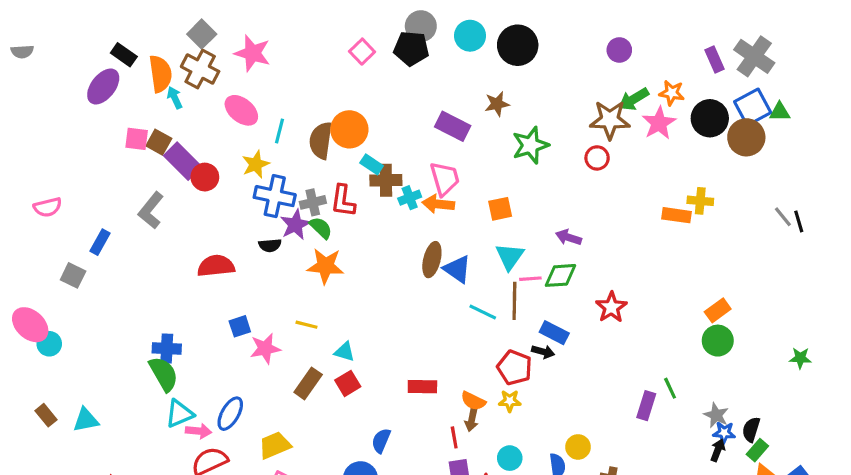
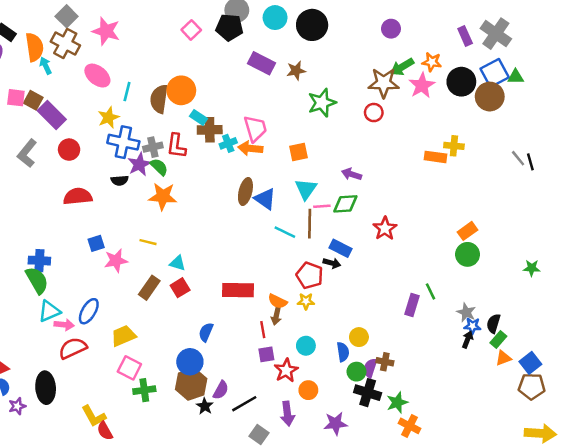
purple rectangle: (453, 126) -> (261, 63), moved
red circle: (205, 177) -> (69, 150), moved
red rectangle: (422, 387) -> (238, 290), size x1.4

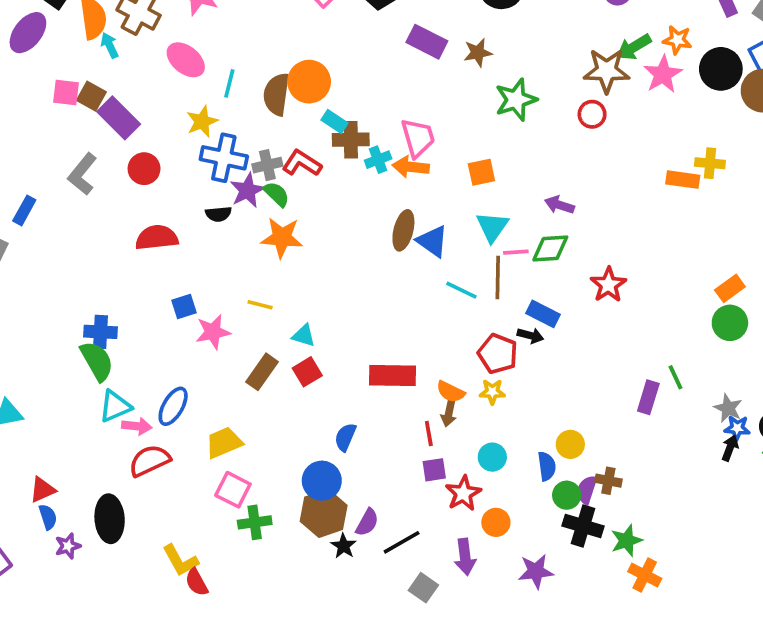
red L-shape: (176, 146) -> (302, 163), turned 115

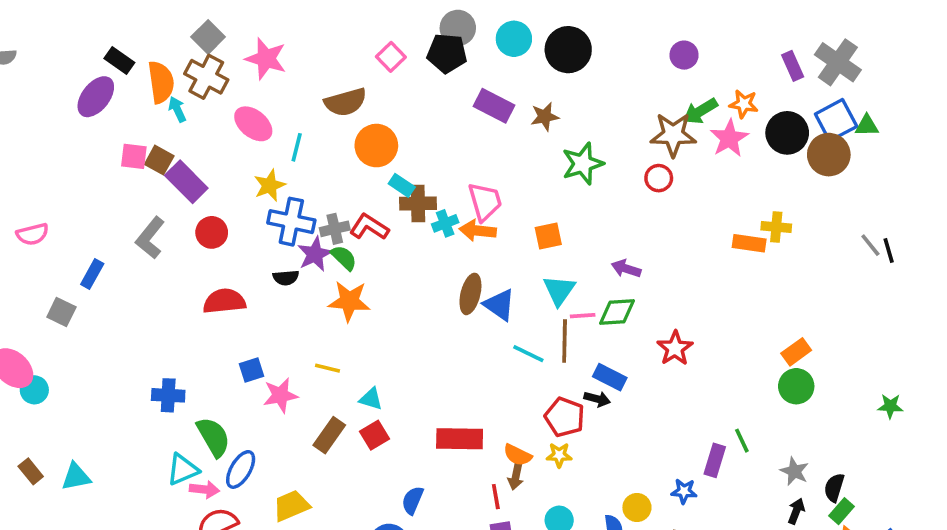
brown semicircle: (276, 94) -> (346, 102), moved, turned -114
green semicircle: (97, 361) -> (213, 437), moved
blue star: (737, 428) -> (684, 491), moved

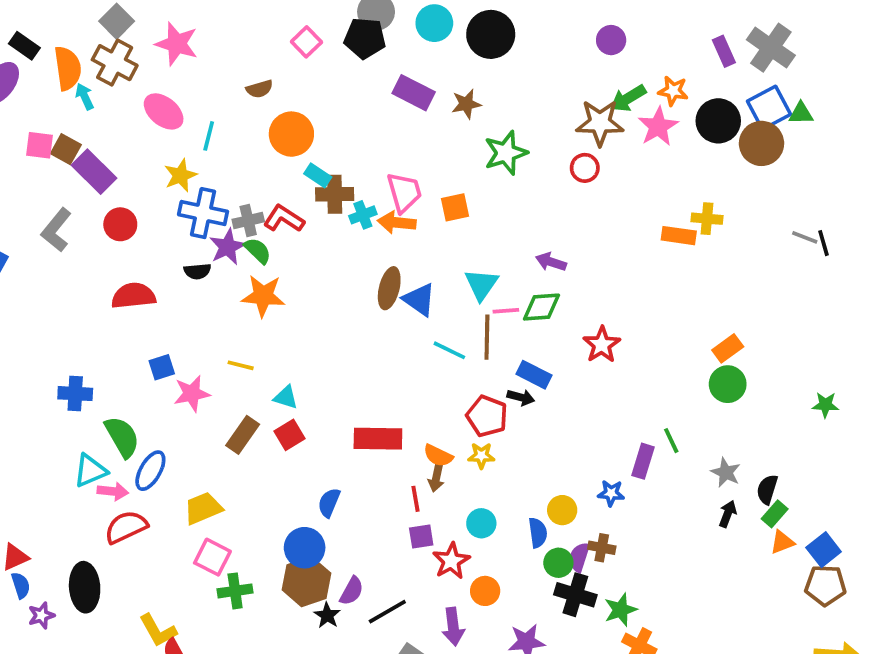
brown semicircle: (346, 102) -> (259, 89), size x0.6
orange square: (548, 236) -> (455, 207), moved
gray line: (870, 245) -> (805, 237), turned -30

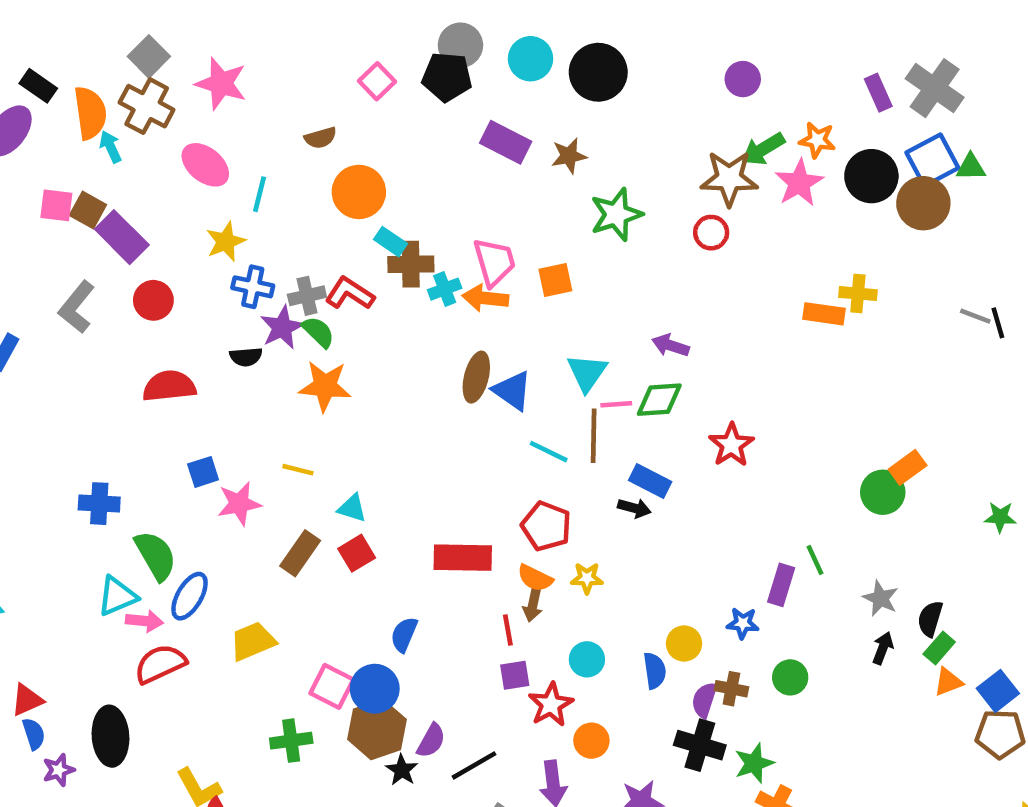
blue cross: (203, 213) -> (253, 287), size x0.7
orange rectangle: (728, 348) -> (908, 467), moved
red pentagon: (487, 416) -> (546, 526), moved
pink square: (212, 557) -> (332, 686), moved
green circle: (558, 563) -> (790, 677), moved

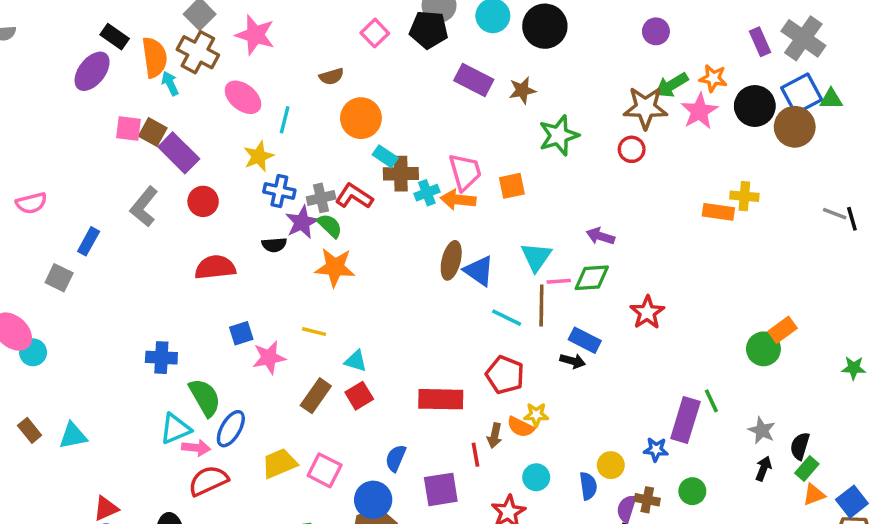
orange semicircle: (535, 578) -> (521, 427), moved
purple rectangle: (781, 585) -> (685, 420), size x1.4
purple square: (515, 675) -> (441, 489), moved, size x1.5
pink square: (332, 686) -> (325, 470), moved

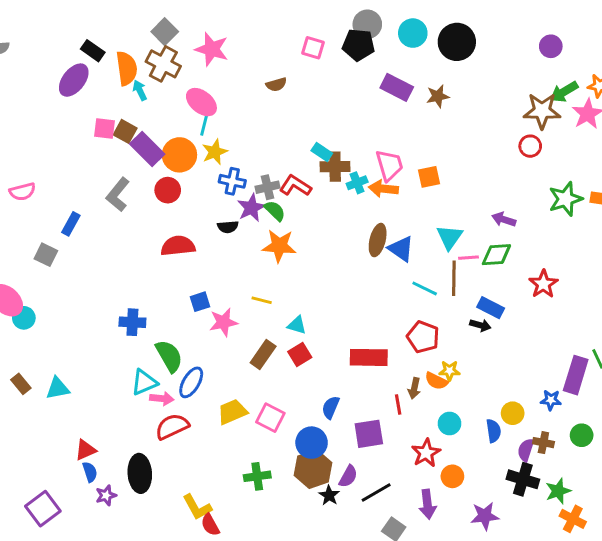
pink square: (375, 33) -> (313, 48), turned -30
orange circle: (361, 118) -> (179, 155), moved
cyan line: (285, 120) -> (204, 124), moved
green star: (559, 135) -> (565, 199), moved

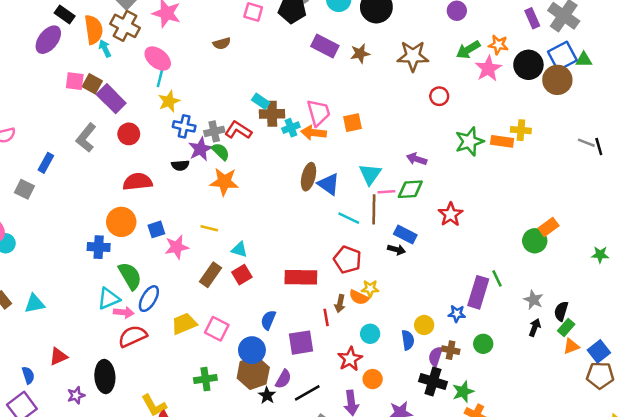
brown star: (542, 111) -> (413, 56), moved
orange circle: (179, 155) -> (121, 222), moved
blue semicircle: (90, 472) -> (28, 375), moved

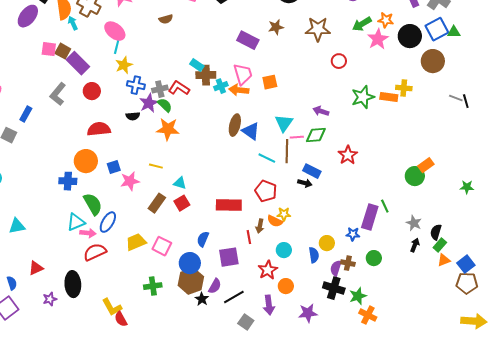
purple rectangle: (325, 46) -> (248, 40), moved
brown circle: (557, 80) -> (433, 61), moved

